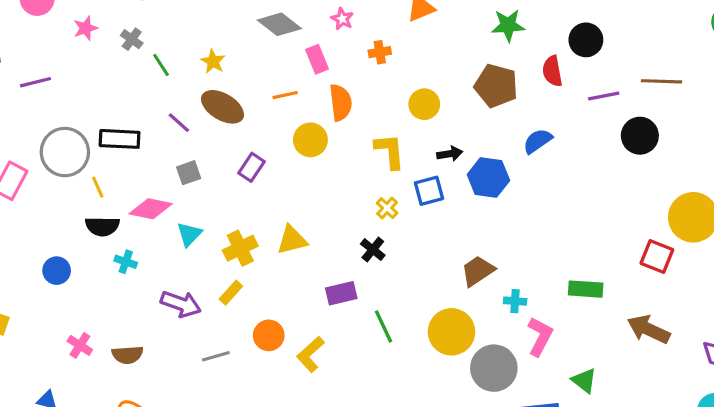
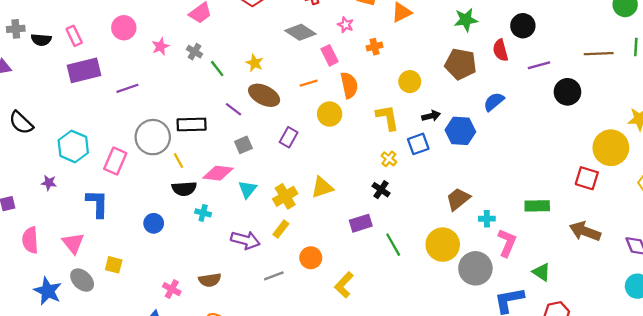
brown line: (662, 81) -> (599, 54), moved
pink cross: (80, 345) -> (172, 289), moved
yellow L-shape: (310, 354) -> (344, 285), moved

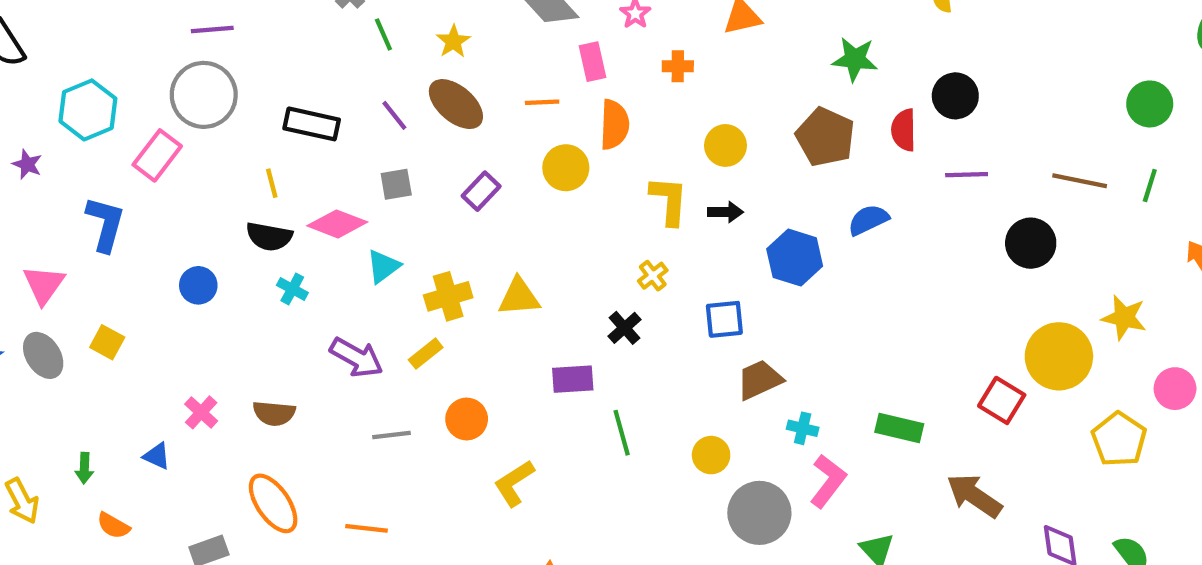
black circle: (567, 92) -> (1031, 243), moved
black arrow: (431, 116) -> (725, 212), moved
gray circle: (153, 137) -> (204, 95), moved
blue square: (418, 144) -> (724, 319), moved
yellow circle: (443, 245) -> (711, 455), size x0.6

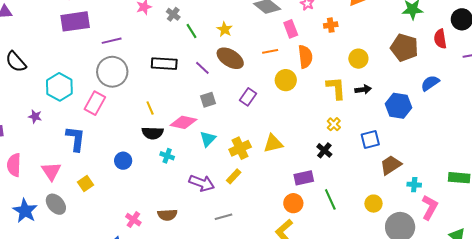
black rectangle: (312, 124) -> (164, 64), moved
yellow square: (107, 342) -> (86, 184), moved, turned 35
orange circle: (467, 419) -> (293, 203), moved

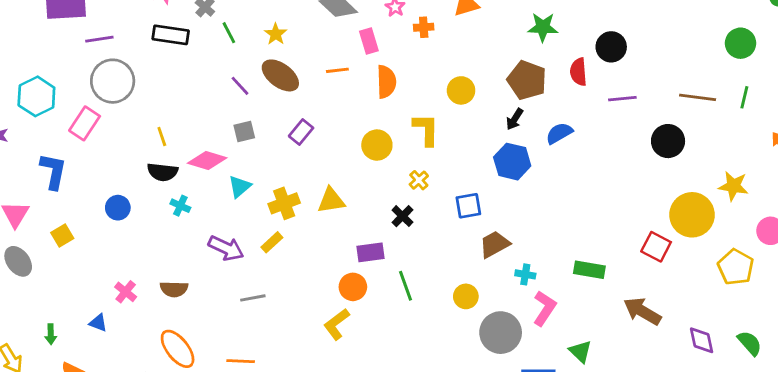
orange cross: (331, 25) -> (424, 27), moved
purple line: (112, 41) -> (99, 39), moved
black rectangle: (164, 64) -> (171, 35), moved
yellow circle: (286, 80) -> (377, 145), moved
black arrow: (363, 90) -> (515, 119), moved, turned 126

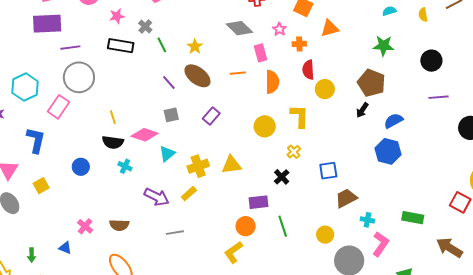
red semicircle: (578, 72) -> (308, 70), moved
blue hexagon: (512, 162) -> (388, 151), moved

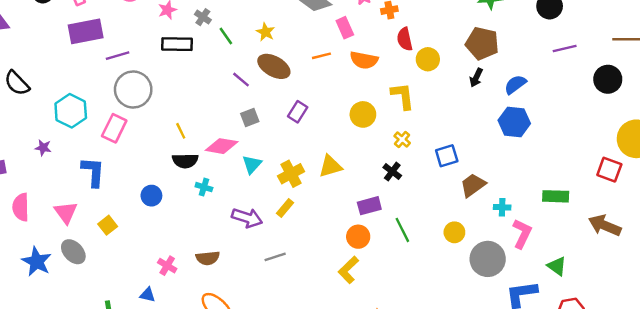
orange semicircle: (272, 82) -> (364, 60), turned 110

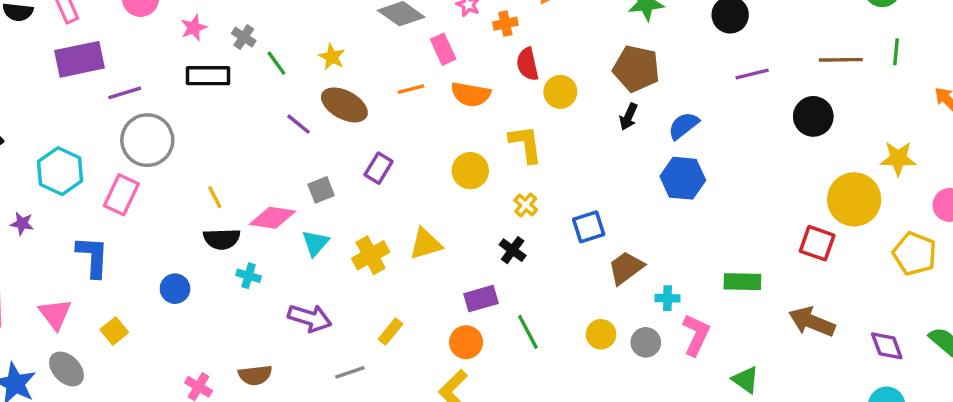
gray square: (250, 118) -> (321, 190), moved
yellow rectangle: (285, 208) -> (391, 332), moved
gray circle: (488, 259) -> (646, 342), moved, size x0.6

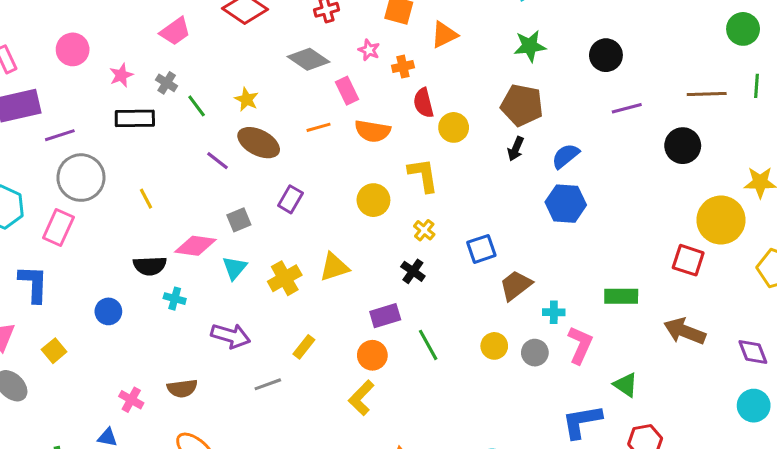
yellow line: (215, 197) -> (146, 199), moved

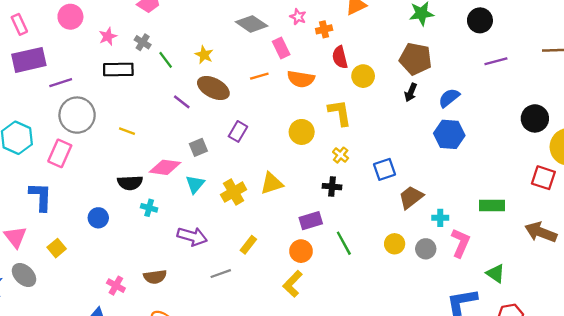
black circle: (683, 146) -> (535, 118), moved
yellow line: (146, 199) -> (127, 131), turned -42
black cross: (413, 271) -> (332, 187), turned -30

